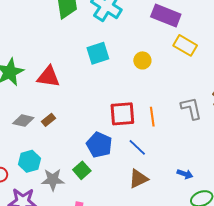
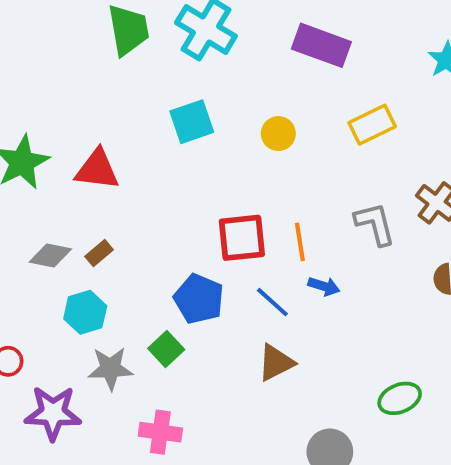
yellow rectangle: (185, 45) -> (372, 125), moved, turned -55
cyan hexagon: (29, 161) -> (85, 312), moved
blue arrow: (185, 174) -> (324, 286), moved

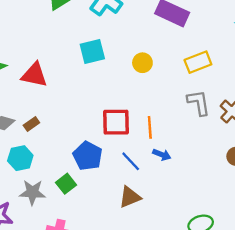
gray L-shape: (375, 224) -> (199, 103), moved

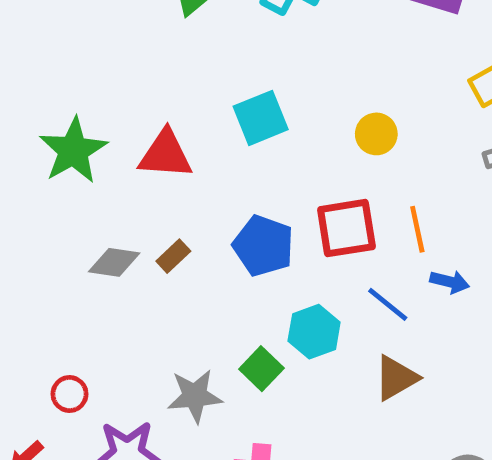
cyan square: (92, 52) -> (261, 118), moved
yellow circle: (142, 63) -> (376, 134), moved
blue pentagon: (88, 156) -> (263, 246), moved
cyan hexagon: (20, 158) -> (314, 332), moved

